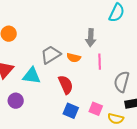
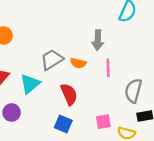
cyan triangle: (32, 76) -> (30, 84), turned -48
pink square: (96, 109) -> (103, 122), turned -32
blue square: (71, 111) -> (63, 124), moved

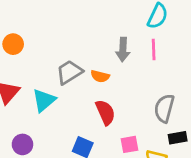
pink line: (108, 68) -> (154, 49), moved
red semicircle: (69, 94) -> (105, 112), moved
purple circle: (12, 113) -> (22, 144), moved

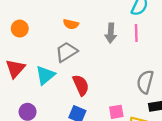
orange semicircle: (100, 76) -> (71, 24), moved
red semicircle: (105, 112) -> (81, 85), moved

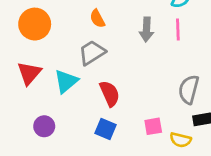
orange semicircle: (71, 24) -> (97, 19), turned 48
orange circle: (20, 29) -> (35, 24), size x1.5

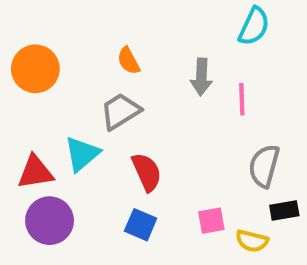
pink line: (178, 29) -> (242, 99), moved
red triangle: (29, 73) -> (35, 172), moved, turned 40
purple circle: (44, 126) -> (50, 221), size x1.5

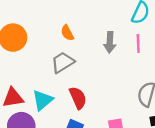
pink line: (242, 99) -> (138, 43), moved
cyan triangle: (82, 154) -> (42, 100), moved

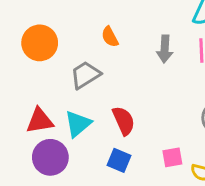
gray trapezoid: (63, 62) -> (85, 75), moved

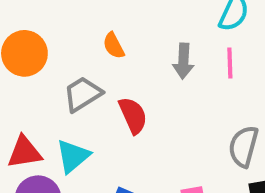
red semicircle: (124, 121) -> (133, 115), moved

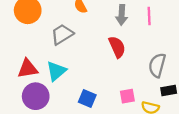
red semicircle: (133, 115) -> (117, 47), moved

